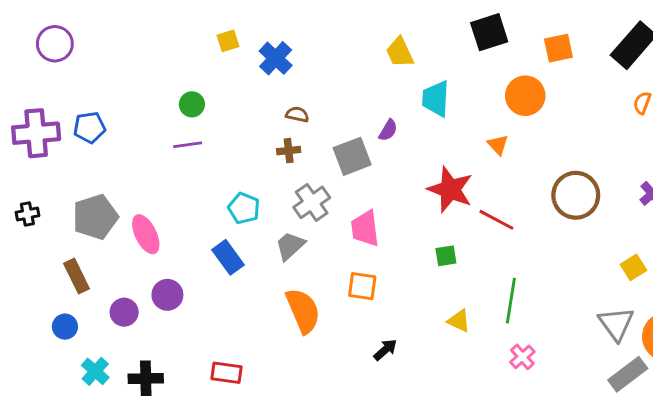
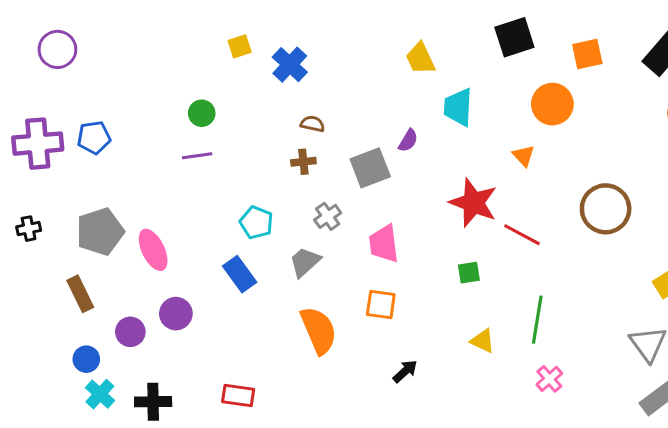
gray cross: (312, 202) -> (328, 216), size x0.7
blue circle: (65, 327) -> (86, 359), moved

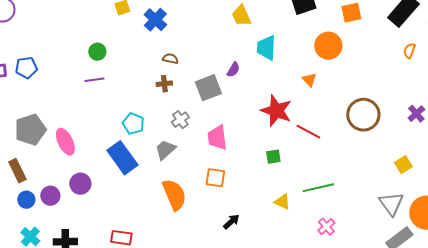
blue rectangle: (240, 274) -> (122, 158), size x1.4
green line: (537, 320) -> (318, 188), turned 68
blue circle: (86, 359) -> (26, 200), moved

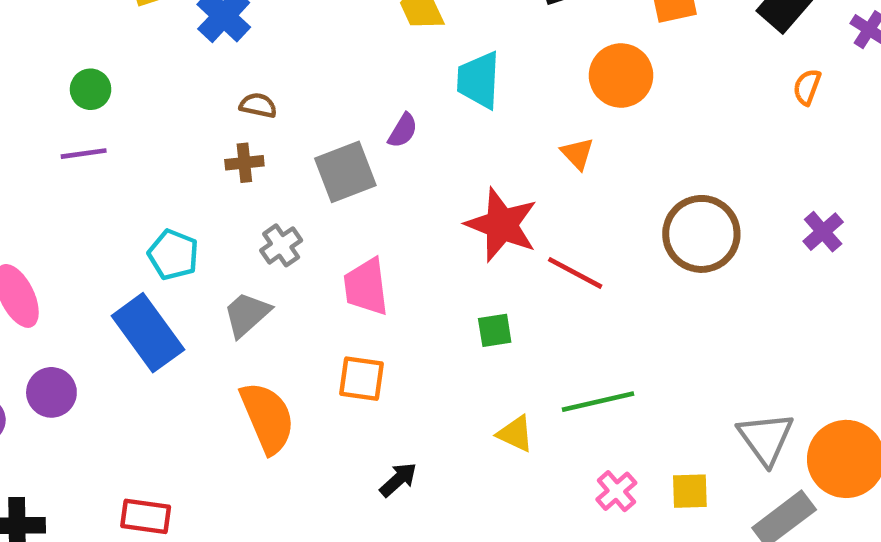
yellow square: (403, 165) -> (690, 491), moved, turned 30

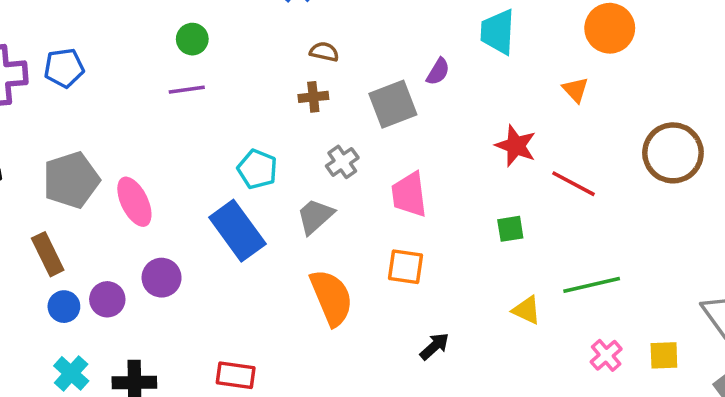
red star: (502, 225) -> (516, 146), size x0.7

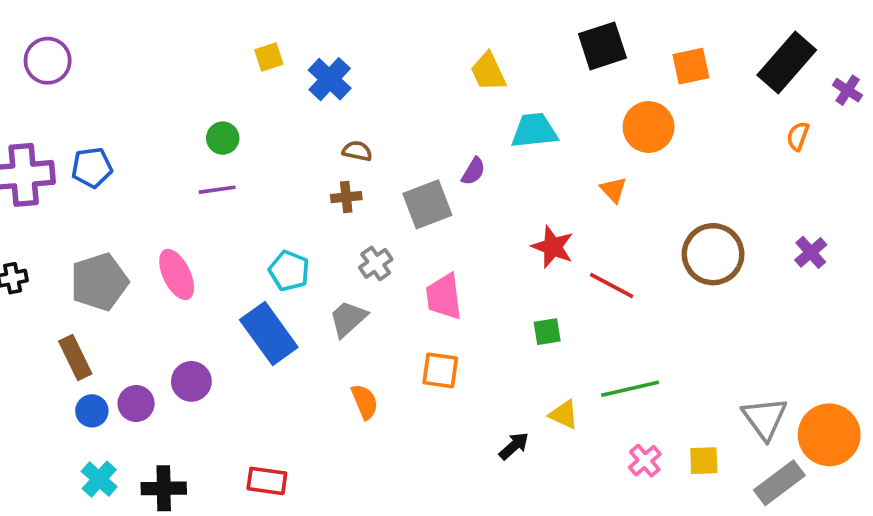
cyan trapezoid: (498, 32) -> (534, 131), turned 81
pink ellipse: (134, 202) -> (177, 274), moved
orange semicircle: (331, 298) -> (365, 402), size x0.6
black arrow: (434, 346) -> (514, 446), moved

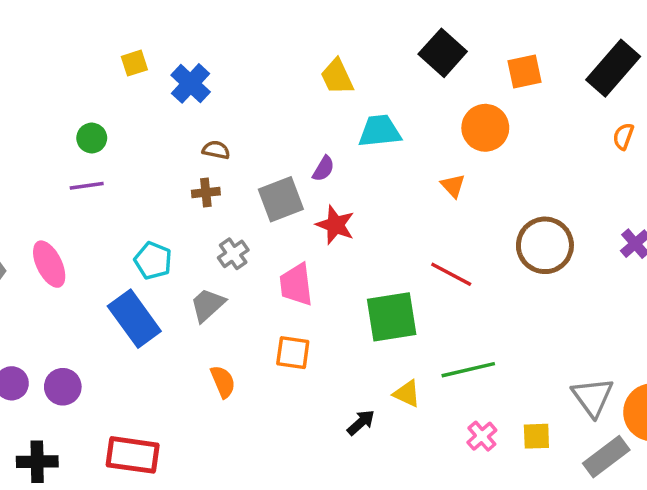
black square: (602, 46) -> (443, 53), turned -30
red star: (553, 247) -> (335, 225), moved
green square: (547, 332) -> (392, 317), size x2.0
purple circle: (191, 381) -> (63, 387), moved
red rectangle: (267, 481) -> (133, 455), size x1.4

